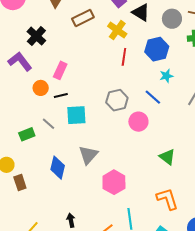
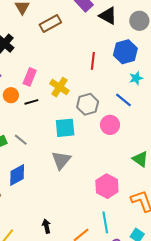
yellow cross: (117, 30) -> (59, 87), moved
cyan square: (76, 115) -> (65, 128), moved
gray line: (49, 124) -> (21, 140), moved
blue diamond: (58, 168) -> (17, 175), moved, turned 50
pink hexagon: (114, 182) -> (107, 186), moved

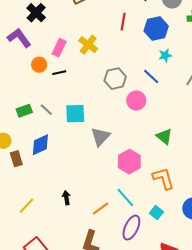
red line: (93, 61) -> (123, 22), moved
yellow cross: (59, 87) -> (88, 45), moved
cyan square: (65, 128) -> (75, 114), moved
gray triangle: (61, 160) -> (100, 137), moved
cyan line: (105, 222) -> (125, 198), turned -35

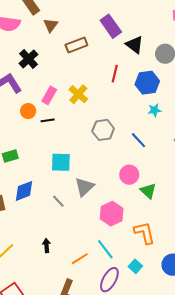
blue line: (151, 77) -> (138, 140), moved
pink circle: (136, 101) -> (129, 175), moved
gray line: (46, 110) -> (58, 201), moved

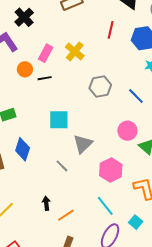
blue diamond: (24, 191) -> (23, 149), turned -50
gray line: (58, 201) -> (62, 166), moved
orange line: (80, 259) -> (66, 215), moved

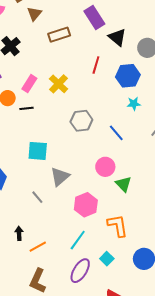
cyan line: (105, 206) -> (78, 240), turned 70

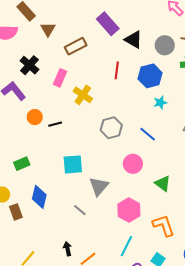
pink rectangle: (29, 84) -> (60, 78), moved
pink circle: (105, 167) -> (133, 164), moved

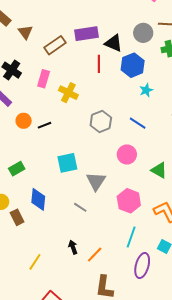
purple rectangle: (108, 24) -> (86, 34), moved, turned -50
black triangle: (133, 40) -> (114, 43), moved

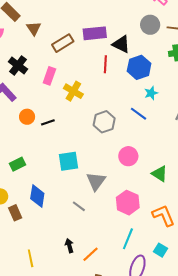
gray circle: (143, 33) -> (150, 25), moved
blue line: (138, 123) -> (138, 114), moved
yellow line: (35, 262) -> (31, 258), turned -48

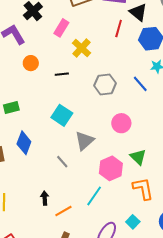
black line: (48, 122) -> (62, 74), moved
cyan square: (68, 161) -> (62, 115), turned 30
green triangle: (160, 174) -> (138, 157), moved
cyan line: (128, 239) -> (94, 196), moved

